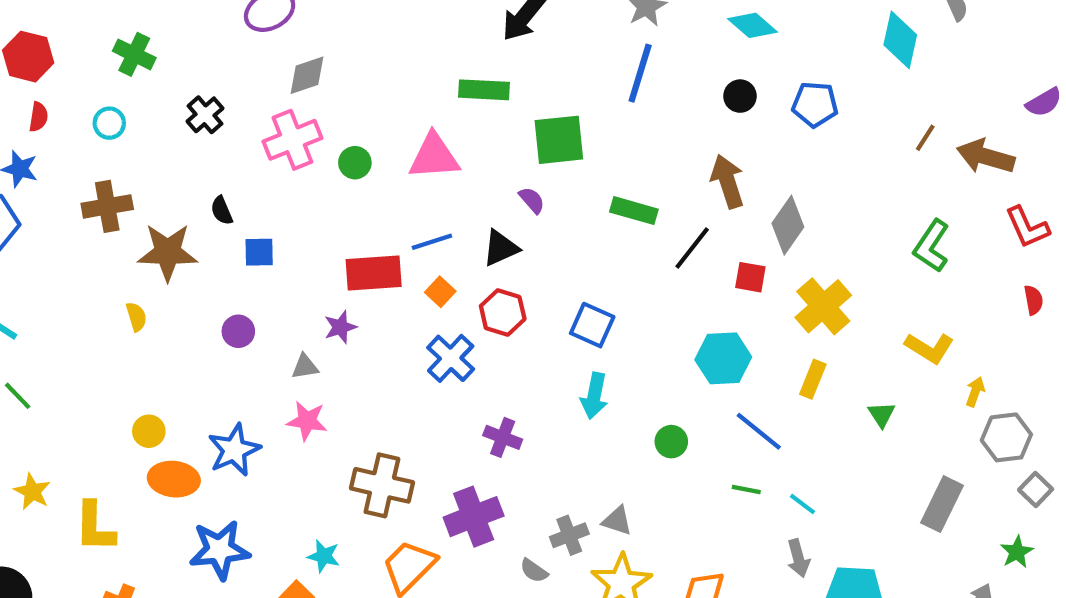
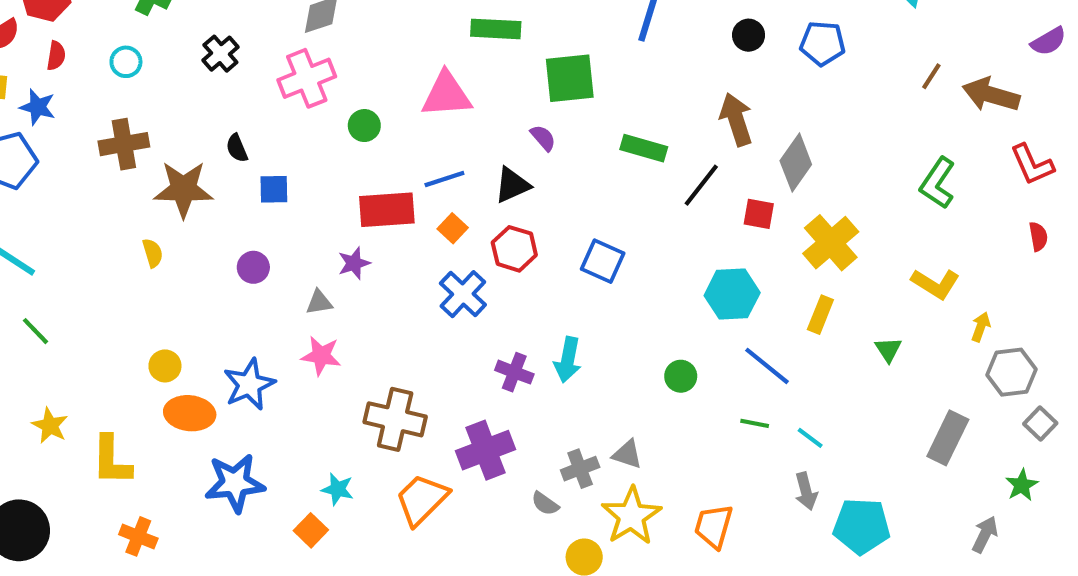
green circle: (355, 163) -> (364, 126), moved
cyan arrow: (594, 396) -> (568, 360), moved

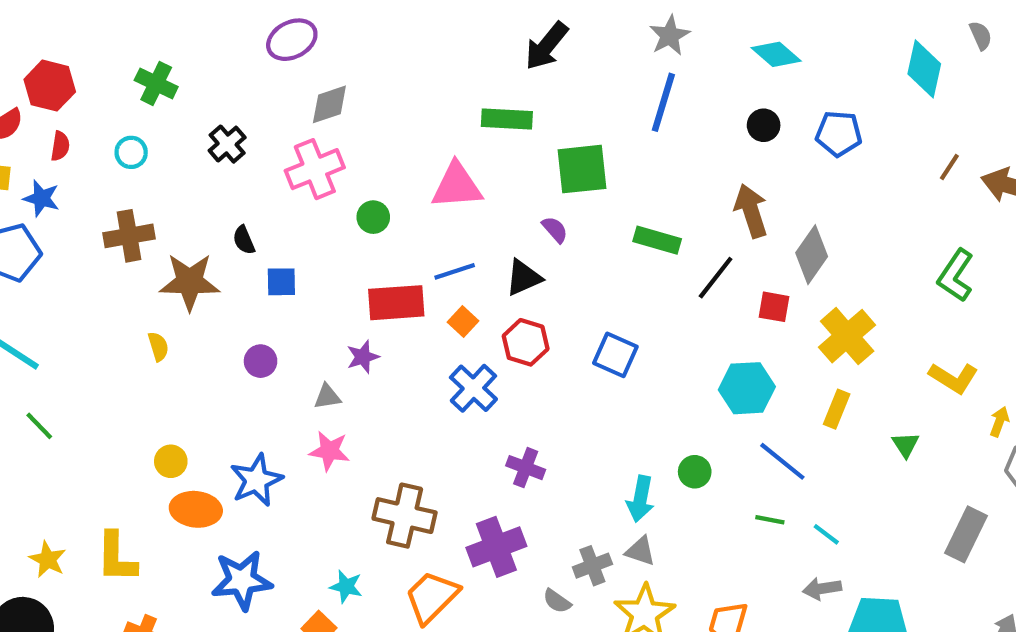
cyan arrow: (568, 360) -> (640, 499), moved
yellow star: (50, 426) -> (48, 559), moved
gray arrow: (806, 491) -> (822, 589), turned 96

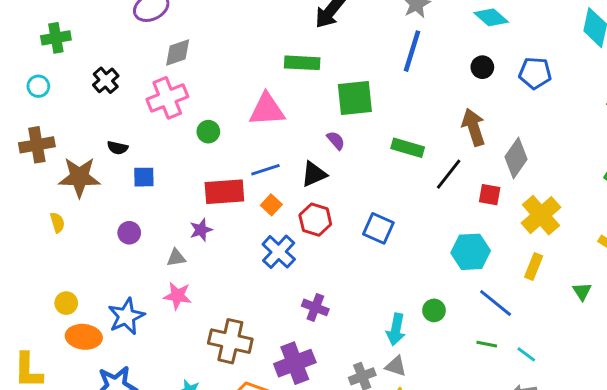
green cross: (156, 83) -> (56, 38), turned -36
black semicircle: (244, 240) -> (117, 148), turned -54

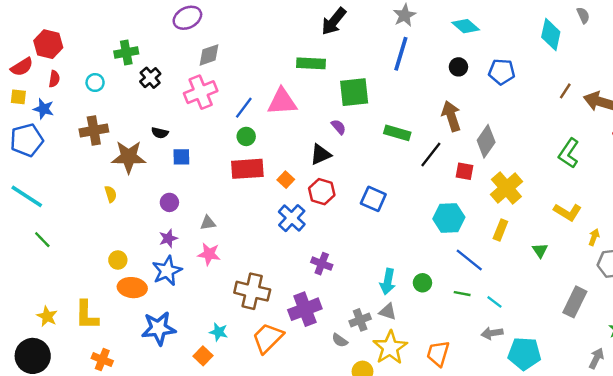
green cross: (56, 38) -> (126, 53), moved
green circle: (208, 132) -> (246, 136), moved
blue line: (265, 170) -> (244, 108), moved, turned -35
purple star: (201, 230) -> (168, 238), moved
green circle: (434, 310) -> (422, 283), moved

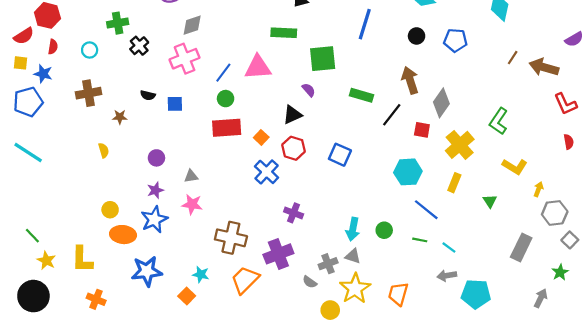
green L-shape: (569, 153) -> (499, 121), moved
brown star: (129, 157) -> (120, 117), size x0.5
blue square: (181, 157) -> (175, 104), moved
green line: (42, 240) -> (32, 236), moved

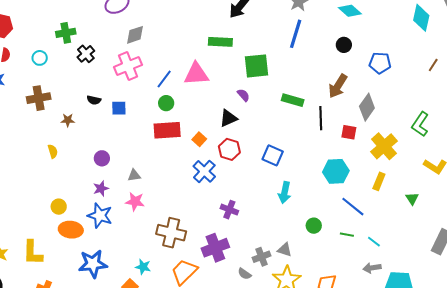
blue pentagon: (455, 40) -> (380, 63), moved
brown arrow: (410, 80) -> (338, 86), turned -130
black line: (392, 115) -> (321, 118), turned -40
blue star: (154, 219) -> (100, 216), turned -30
cyan arrow: (353, 229) -> (285, 192), moved

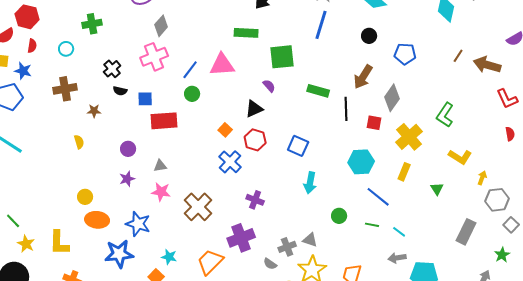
gray diamond: (135, 35) -> (161, 26), turned -30
black cross: (86, 54) -> (112, 69), moved
red rectangle: (167, 130) -> (164, 121), moved
blue star: (100, 216) -> (138, 224), moved
brown cross: (171, 233) -> (198, 207), moved, turned 32

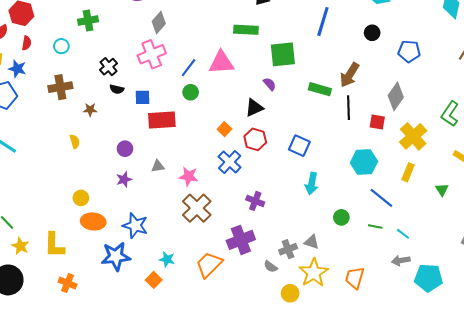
brown arrow: (363, 77) -> (350, 75), moved
pink star: (161, 192) -> (189, 176), moved

